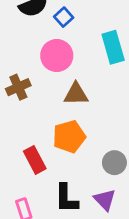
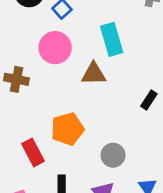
brown cross: (18, 87) -> (16, 79), turned 35
brown triangle: (76, 94) -> (94, 74), moved

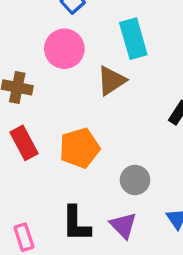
brown triangle: (94, 74) -> (111, 81), turned -32
red rectangle: (33, 152) -> (24, 143), moved

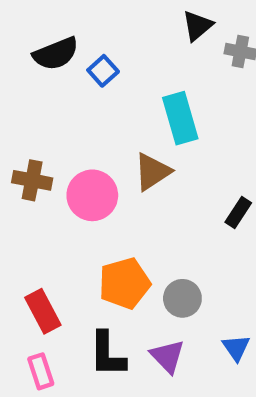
pink circle: (64, 49) -> (92, 195), moved
red rectangle: (24, 143) -> (43, 311), moved
orange pentagon: (79, 148) -> (124, 283), moved

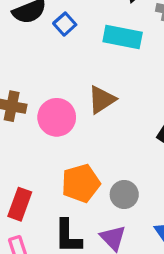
cyan rectangle: (180, 118) -> (123, 37), moved, turned -63
red rectangle: (43, 311) -> (20, 204), turned 48

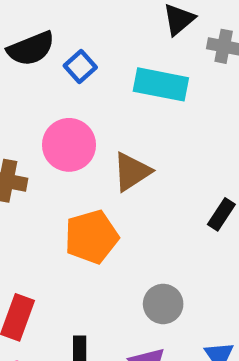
pink circle: (57, 117) -> (69, 145), moved
orange pentagon: (81, 183) -> (91, 237), moved

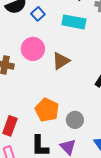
orange pentagon: (91, 237) -> (47, 110), moved, turned -30

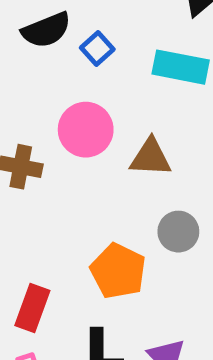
brown triangle: (61, 61) -> (151, 157), turned 36
gray circle: (75, 120) -> (178, 232), moved

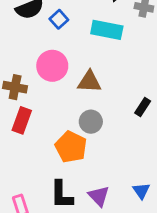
gray circle: (178, 232) -> (91, 122), moved
red rectangle: (32, 308) -> (22, 120), moved

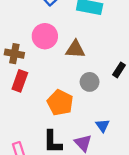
gray circle: (91, 122) -> (90, 82), moved
blue triangle: (141, 191) -> (103, 126), moved

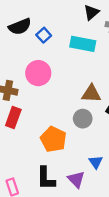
brown triangle: (75, 49) -> (91, 94), moved

